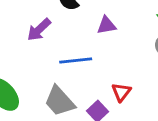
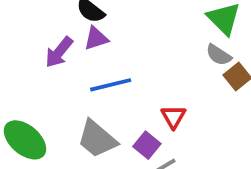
purple triangle: (106, 25) -> (96, 38), moved

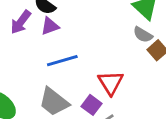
purple arrow: (59, 52) -> (21, 22), moved
red triangle: (173, 117) -> (111, 83), size x1.4

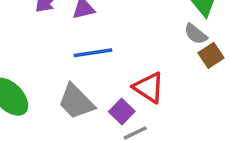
red triangle: (111, 83) -> (149, 87), turned -32

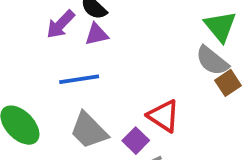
gray semicircle: (196, 34) -> (212, 61), size x1.4
blue line: (93, 53) -> (79, 79), moved

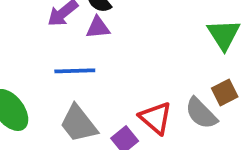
gray semicircle: (212, 61) -> (201, 113), moved

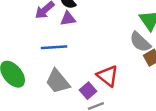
gray semicircle: (201, 113) -> (140, 42), moved

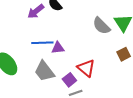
purple triangle: (68, 19) -> (58, 48), moved
gray semicircle: (140, 42) -> (101, 26), moved

